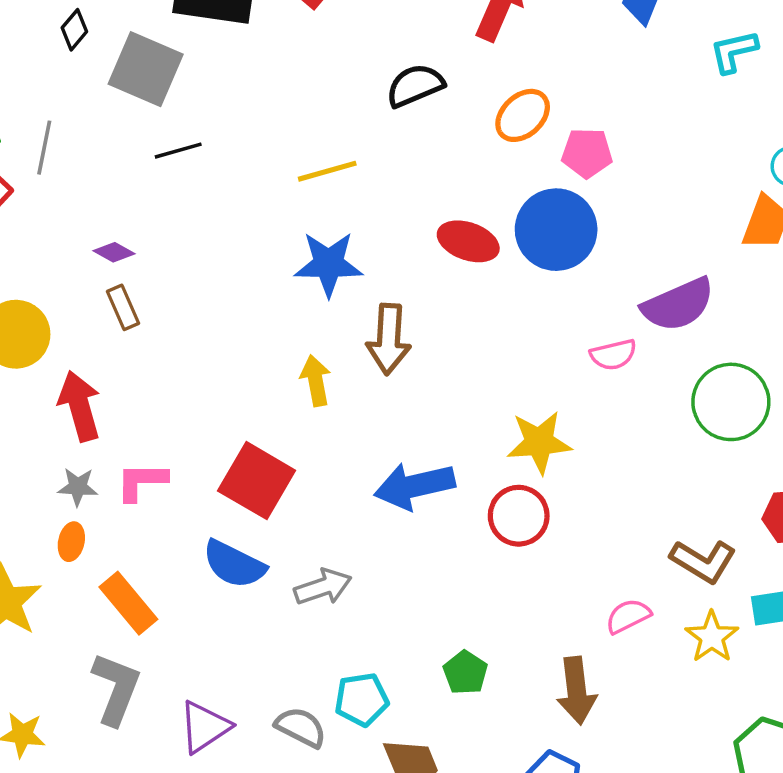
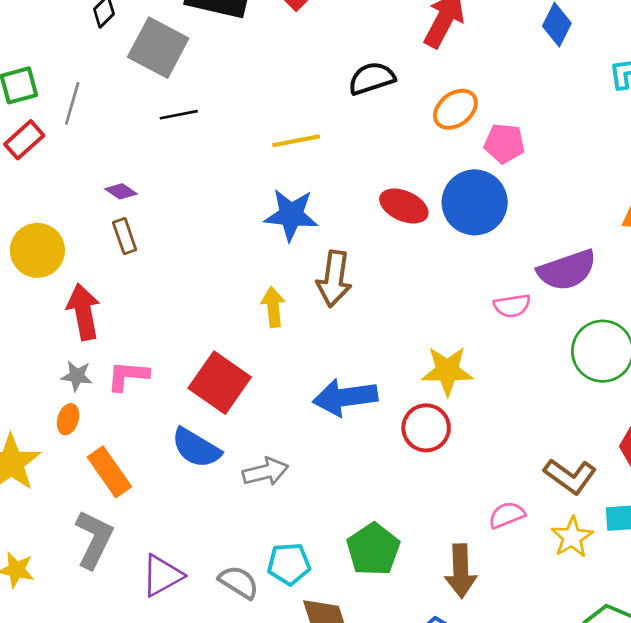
green pentagon: (465, 673) -> (373, 549), size x1.5

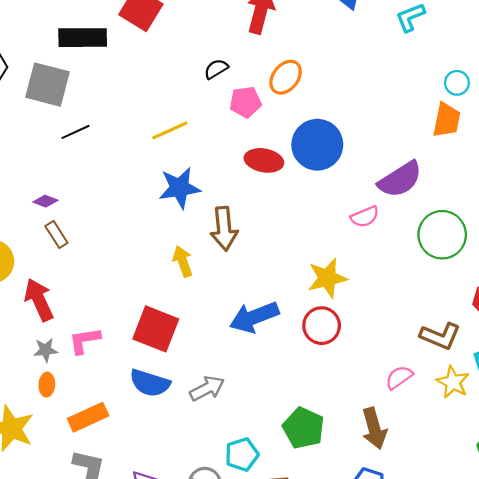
black semicircle: (372, 78) -> (216, 69), size x0.7
pink pentagon: (504, 143) -> (245, 102), moved
orange rectangle: (109, 472) -> (88, 417), turned -66

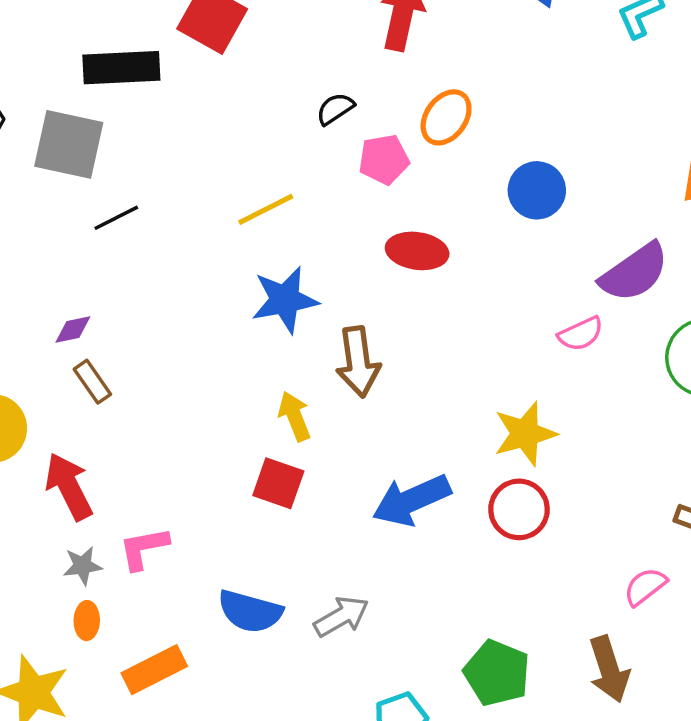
blue circle: (317, 145) -> (537, 190), moved, size x0.7
purple diamond: (45, 201) -> (73, 329), turned -30
red square: (156, 329) -> (278, 483), moved, size x0.7

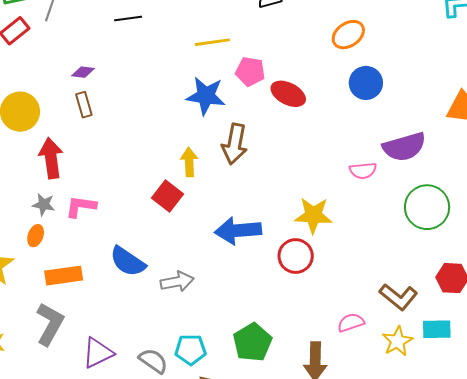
orange ellipse: (446, 117) -> (348, 35), moved
pink pentagon: (384, 159) -> (250, 72), moved

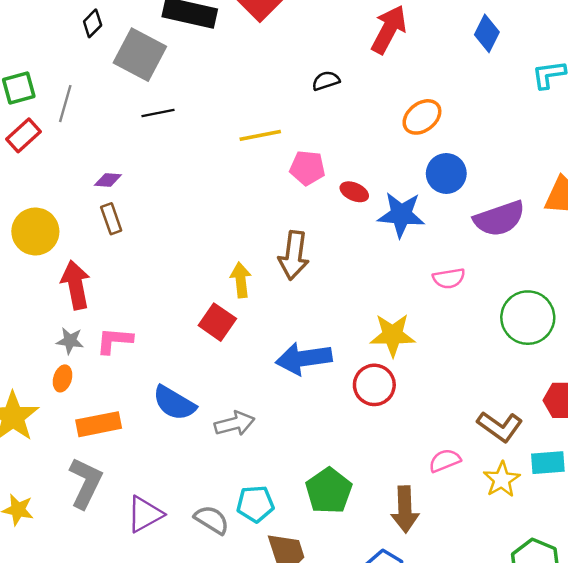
red ellipse: (288, 94) -> (354, 192), size x0.7
blue star: (206, 96) -> (401, 215), moved
purple semicircle: (404, 147) -> (499, 219), moved

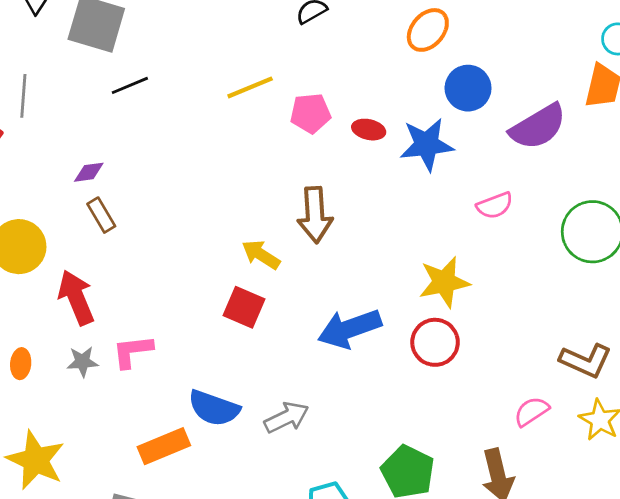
yellow arrow: (241, 280) -> (261, 255), turned -40
orange ellipse: (63, 378) -> (21, 364), moved
orange rectangle: (99, 424) -> (164, 446), moved

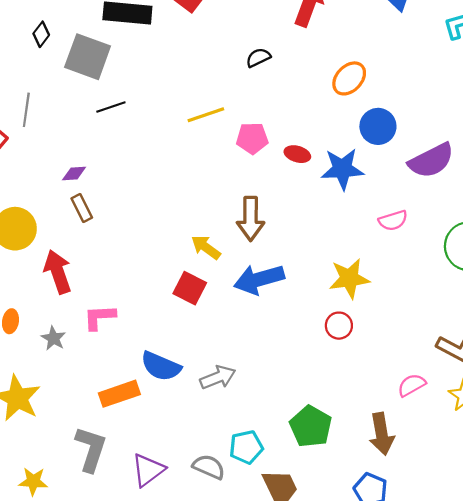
blue arrow: (350, 329) -> (259, 279), moved
red circle: (435, 342) -> (339, 326), size x0.7
gray star: (83, 362) -> (53, 338), moved, turned 30

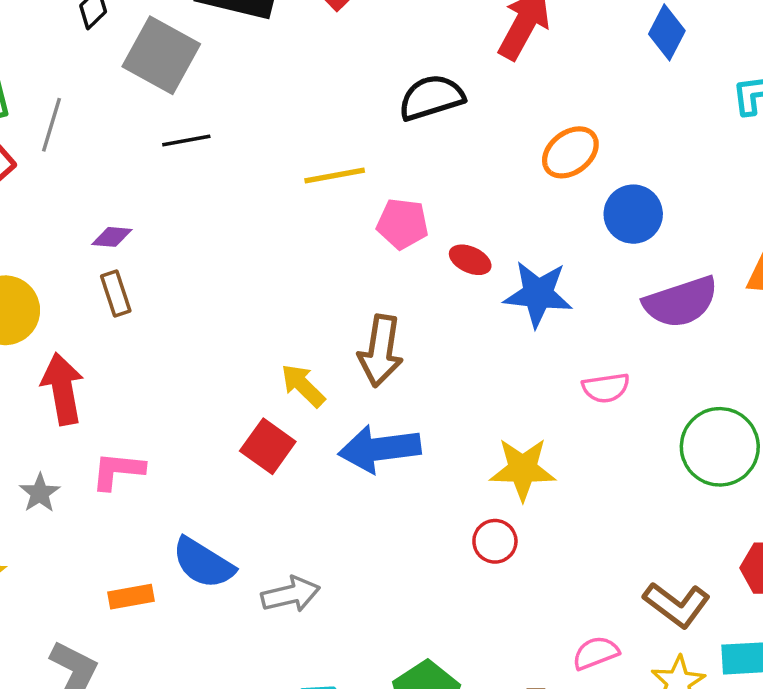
black semicircle: (258, 58) -> (431, 98), size x1.6
blue circle: (378, 126) -> (633, 214), moved
orange rectangle: (119, 394) -> (131, 597), size x0.7

